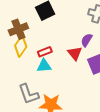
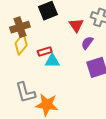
red triangle: (75, 53) -> (76, 25), moved
cyan triangle: (44, 66) -> (52, 61), moved

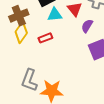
cyan triangle: (52, 61) -> (55, 15), moved
gray L-shape: (25, 93) -> (29, 80), turned 40

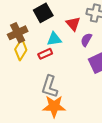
cyan triangle: (55, 15) -> (54, 39), moved
gray L-shape: (29, 80) -> (50, 87), moved

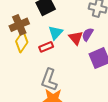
red triangle: (73, 24) -> (76, 38), moved
cyan triangle: (54, 39) -> (56, 33), turned -42

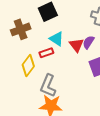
cyan triangle: (56, 33) -> (57, 39), turned -42
yellow diamond: (22, 42) -> (28, 66), moved

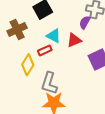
purple semicircle: (88, 42) -> (85, 22), moved
red triangle: (76, 45) -> (74, 40), turned 49

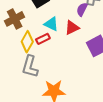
yellow diamond: (28, 65) -> (27, 42), moved
gray L-shape: (49, 83) -> (30, 67), moved

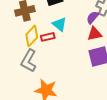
red triangle: (72, 28) -> (95, 34), moved

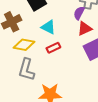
yellow diamond: (32, 36) -> (24, 45), turned 70
red rectangle: (48, 37) -> (53, 48), moved

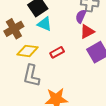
cyan triangle: (48, 27) -> (45, 24), moved

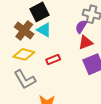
brown cross: (14, 29) -> (24, 30), moved, turned -30
gray L-shape: (31, 76) -> (25, 79), turned -50

